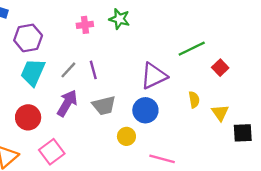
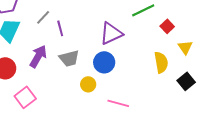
gray line: (68, 70) -> (43, 17), moved
yellow semicircle: (194, 100) -> (161, 62), moved, size x1.5
yellow triangle: (220, 113) -> (185, 47), moved
black square: (243, 133) -> (186, 81), turned -36

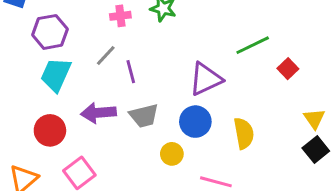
yellow triangle: (185, 47) -> (314, 119), moved
purple arrow: (38, 56) -> (98, 113), turned -125
yellow semicircle: (161, 62) -> (244, 133), moved

